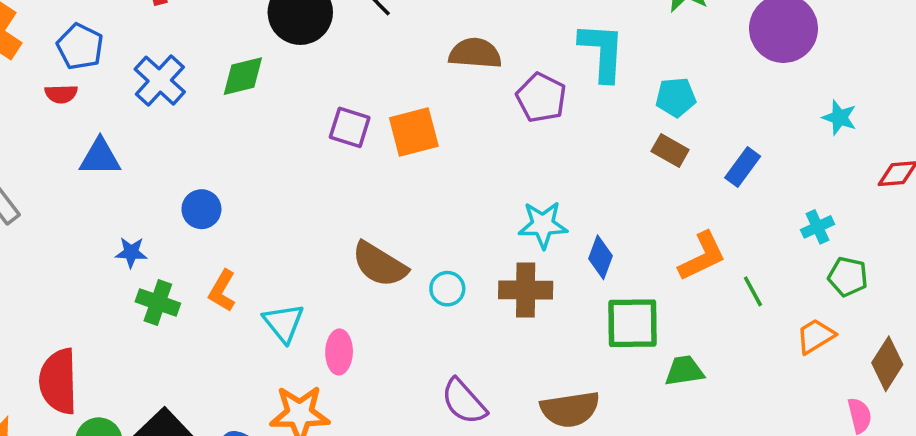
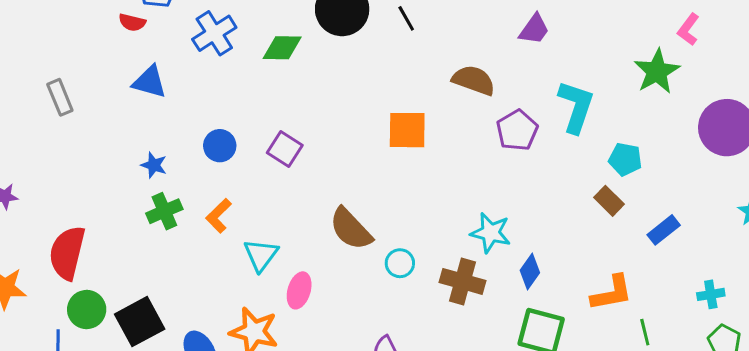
purple square: (350, 127) -> (285, 149), moved
green cross: (158, 302) -> (164, 211), turned 32

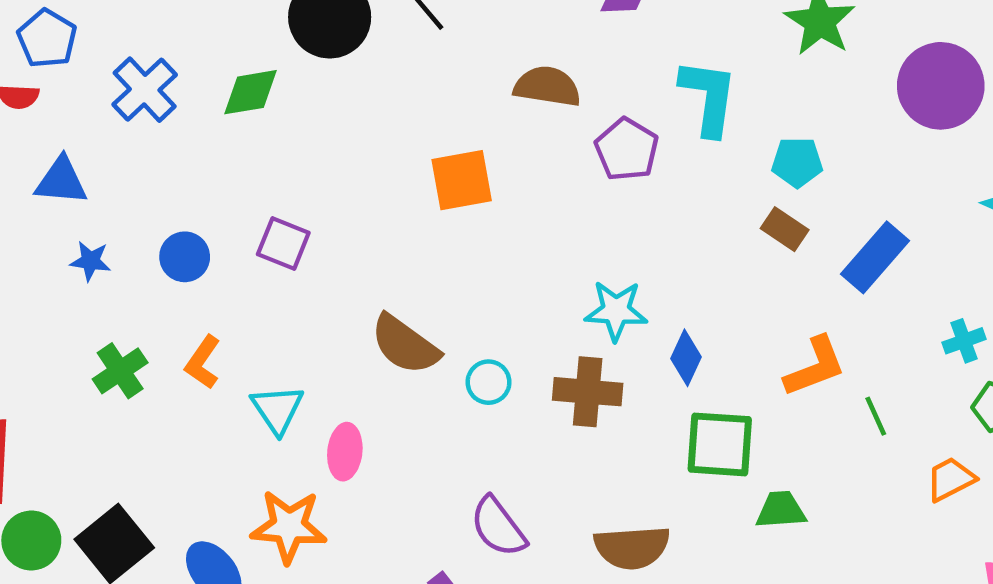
blue star: (154, 165) -> (90, 261), moved
blue rectangle: (664, 230) -> (875, 257), size x1.4

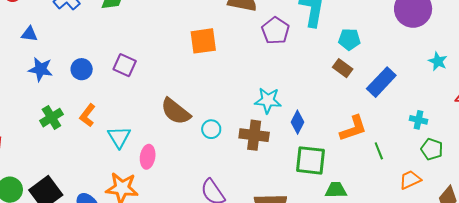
blue triangle: (61, 181) -> (29, 34), size x0.7
blue star: (90, 261) -> (41, 69), size x1.4
cyan cross: (964, 341) -> (419, 120), turned 30

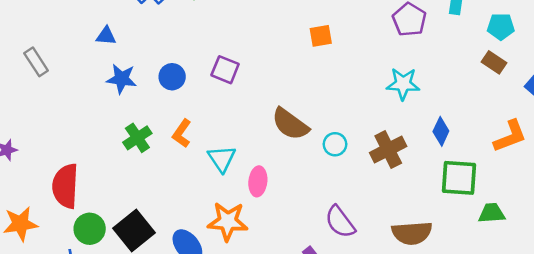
orange square: (203, 41) -> (321, 36), size x0.7
cyan star: (268, 100) -> (403, 84), moved
brown cross: (254, 135) -> (388, 149), turned -32

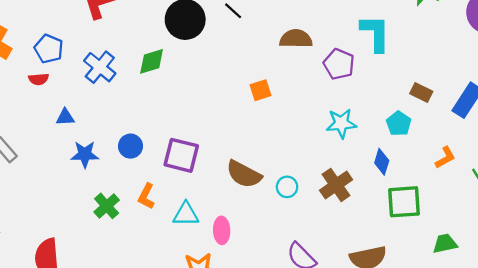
cyan pentagon: (501, 27) -> (399, 124), moved, turned -30
purple square: (225, 70) -> (181, 155), moved, size x1.4
orange L-shape: (510, 136) -> (445, 158), size x0.7
cyan triangle: (222, 159) -> (186, 214), turned -48
green trapezoid: (492, 213) -> (445, 244), moved

